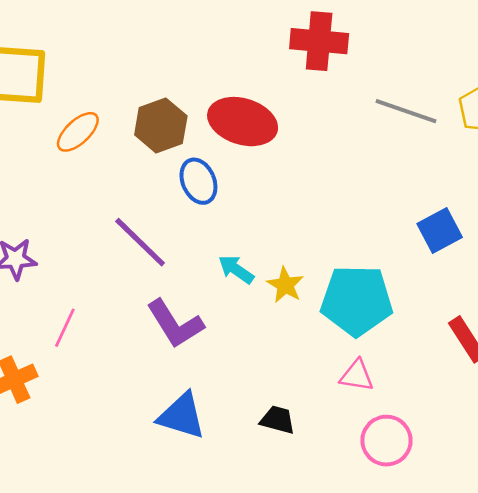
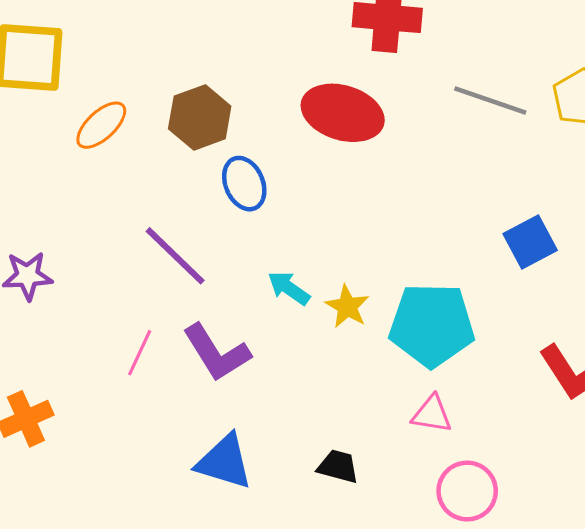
red ellipse: (243, 122) -> (343, 113), moved
pink line: (65, 328) -> (140, 353), moved

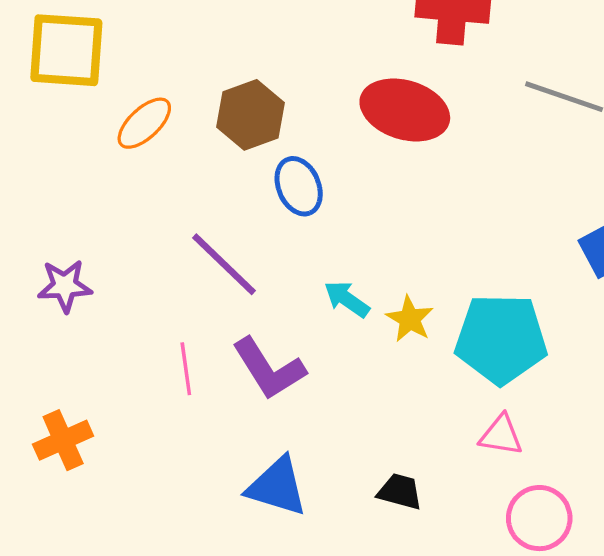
pink line: (140, 353) -> (186, 369), turned -33

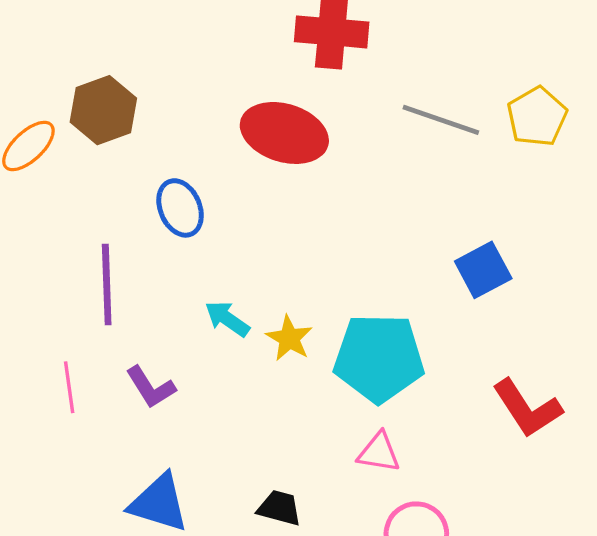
brown hexagon: (251, 115) -> (103, 110), moved
purple line: (224, 264) -> (107, 285), turned 44
purple L-shape: (269, 369) -> (151, 387), size x0.7

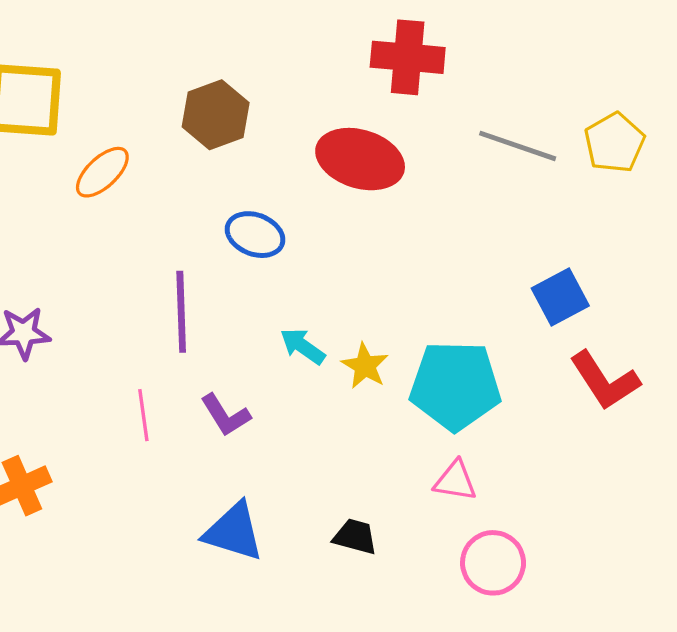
brown hexagon: (103, 110) -> (216, 115), moved
blue ellipse: (180, 208) -> (255, 235), turned -46
red L-shape: (527, 408) -> (605, 381), moved

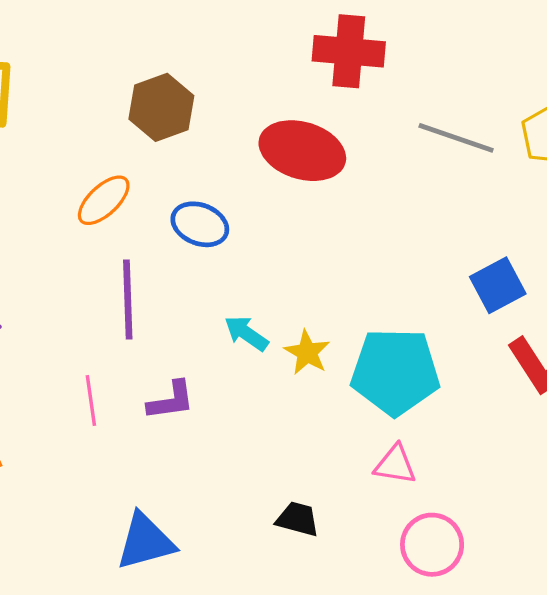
orange ellipse: (102, 172) -> (104, 200), moved
purple L-shape: (225, 415) -> (171, 400), turned -66
blue triangle: (234, 532) -> (145, 541), moved, turned -32

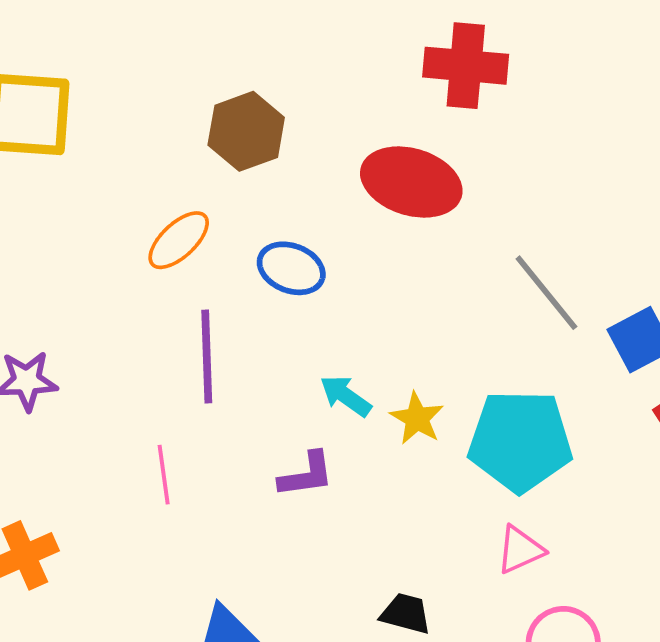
gray line: (456, 138) -> (546, 293), moved, turned 32
purple L-shape: (171, 400) -> (306, 475), moved
pink triangle: (395, 465) -> (520, 550), turned -33

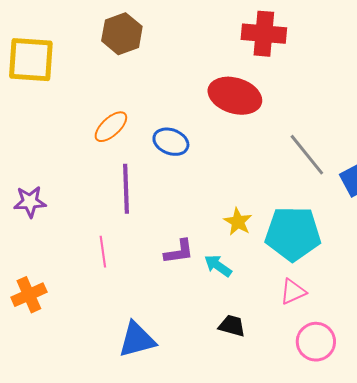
brown hexagon: (246, 131) -> (122, 34), moved
cyan arrow: (346, 396) -> (218, 266), moved

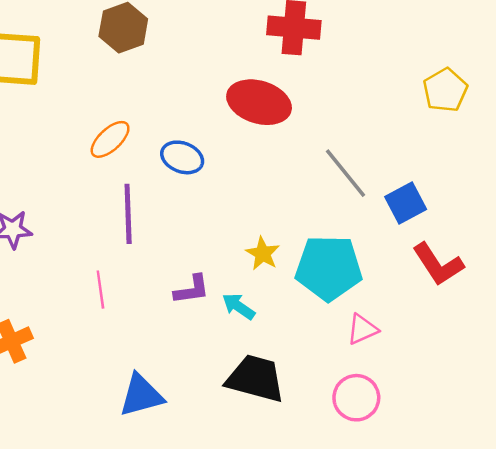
pink triangle: (293, 292) -> (362, 329), moved
black trapezoid: (232, 326) -> (255, 378), size x1.8

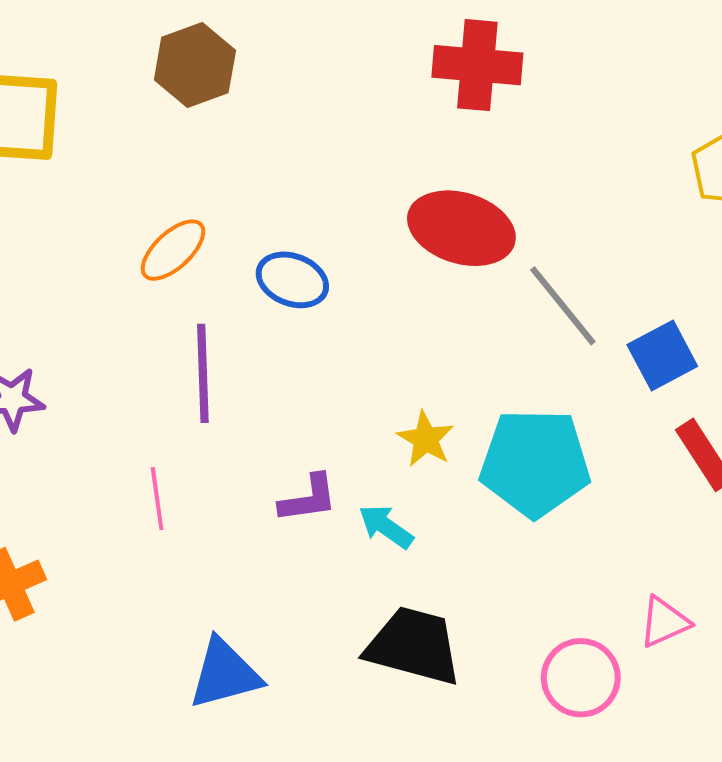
red ellipse: (259, 102) -> (461, 228), moved
pink triangle: (362, 329) -> (664, 622), moved

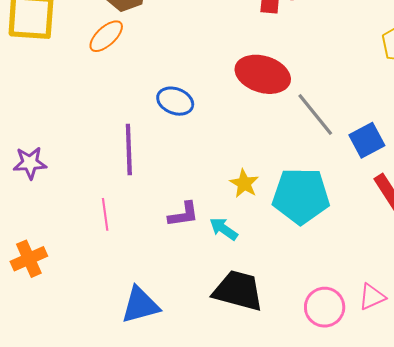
orange ellipse: (173, 250) -> (106, 36), moved
pink triangle: (664, 622) -> (372, 297), moved

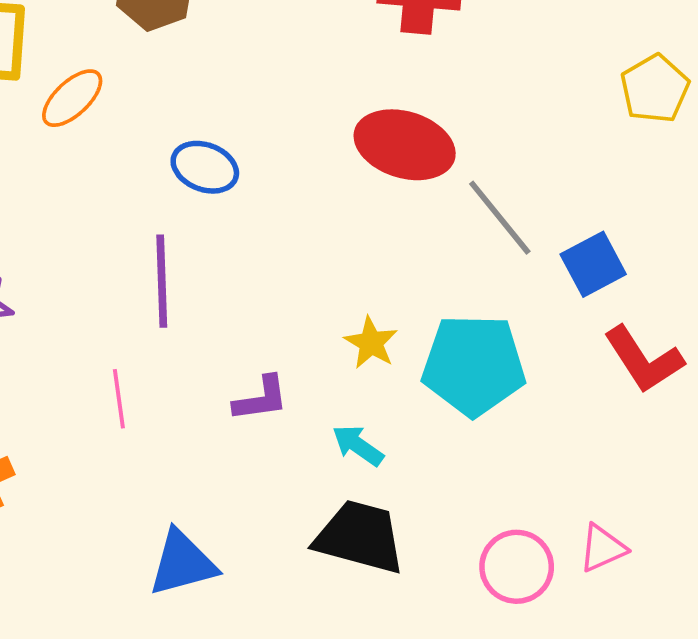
orange ellipse: (106, 36) -> (72, 98), moved
blue ellipse: (175, 101) -> (205, 167), moved
cyan arrow: (224, 229) -> (358, 445), moved

